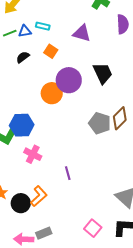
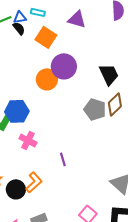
orange square: (51, 51) -> (46, 37), size x1.5
black semicircle: (23, 57) -> (19, 28), moved, turned 88
black trapezoid: (103, 73) -> (109, 74), moved

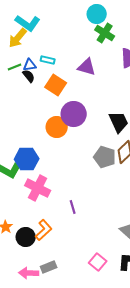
pink cross: (28, 140) -> (38, 188), size x1.4

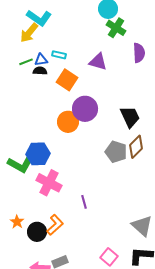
black semicircle: (29, 76) -> (40, 71), turned -48

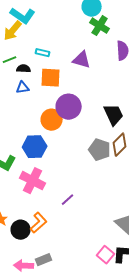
blue triangle: (41, 60) -> (23, 88), moved
orange square: (67, 80) -> (51, 78), turned -30
blue hexagon: (38, 154) -> (35, 147), moved
purple line: (84, 202) -> (68, 200), turned 64
pink square: (109, 257) -> (106, 255), moved

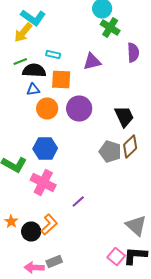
purple triangle: (82, 60) -> (92, 62), turned -30
black semicircle: (24, 69) -> (34, 70), size x1.6
orange circle: (52, 120) -> (47, 108), moved

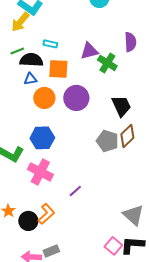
green cross: (110, 28) -> (107, 63), moved

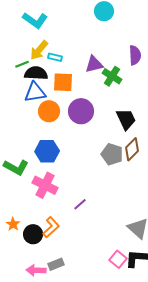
yellow arrow: (20, 22) -> (39, 50), moved
blue triangle: (30, 79) -> (35, 92), size x1.6

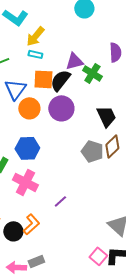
yellow arrow: (39, 50) -> (35, 36), moved
black semicircle: (36, 73) -> (60, 80), moved, turned -55
blue triangle: (35, 92) -> (15, 89), turned -45

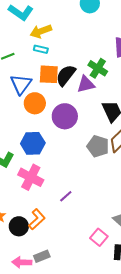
yellow arrow: (35, 36) -> (41, 31), turned 30
purple triangle: (74, 61) -> (86, 84), moved
purple circle: (61, 108) -> (65, 116), moved
pink square: (98, 256) -> (99, 237), moved

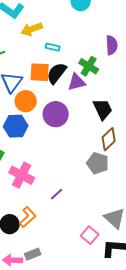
cyan rectangle: (41, 49) -> (53, 47), moved
blue hexagon: (33, 143) -> (16, 126), moved
gray pentagon: (98, 146) -> (98, 163), moved

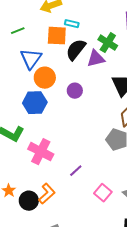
orange square: (40, 72) -> (57, 36), moved
purple circle: (56, 114) -> (75, 91), size x0.6
pink square: (90, 235) -> (103, 193), moved

